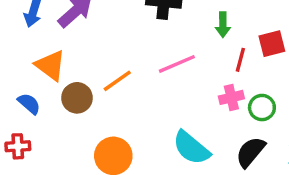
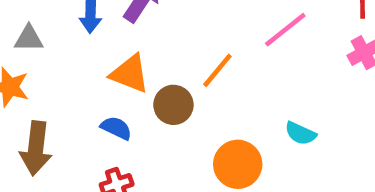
cyan semicircle: (191, 148) -> (300, 133), moved, size x0.6

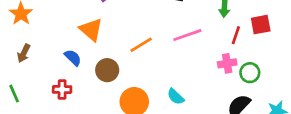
brown circle: (173, 105) -> (107, 70), moved
brown arrow: (36, 148) -> (24, 53), size x0.6

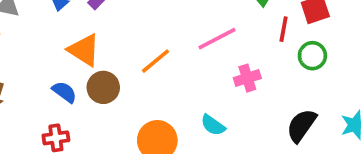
pink cross: (227, 63) -> (247, 78), moved
brown circle: (107, 70) -> (103, 87), moved
green circle: (250, 73) -> (312, 56), moved

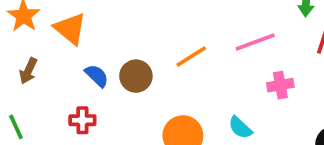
orange triangle: (84, 50) -> (70, 29), moved

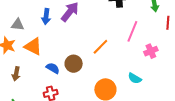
pink line: (255, 42) -> (132, 31), turned -35

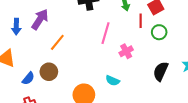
orange line: (100, 47) -> (57, 42), moved
blue semicircle: (53, 68) -> (28, 78), turned 104

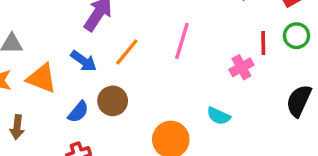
red line: (141, 21) -> (263, 43), moved
blue arrow: (16, 27) -> (84, 61), moved, turned -56
pink line: (105, 33) -> (182, 41), moved

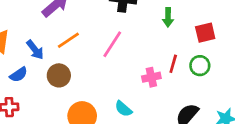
blue arrow: (84, 61) -> (35, 50), moved
brown circle: (113, 101) -> (59, 75), moved

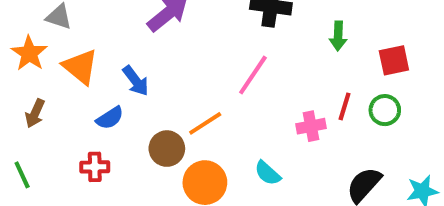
orange line: (68, 40) -> (205, 123), moved
brown circle: (59, 75) -> (167, 149), moved

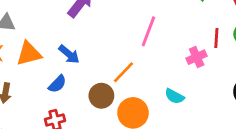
orange triangle: (80, 67) -> (29, 54), turned -40

